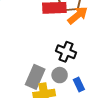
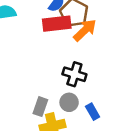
gray rectangle: (35, 77) -> (40, 107), size x0.7

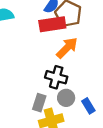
orange arrow: (85, 30) -> (67, 48), moved
black cross: (74, 74) -> (56, 77), moved

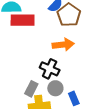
red rectangle: (52, 24) -> (23, 20), moved
orange arrow: (67, 48) -> (63, 45), turned 30

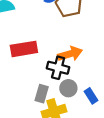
red rectangle: (23, 20) -> (24, 49), moved
orange arrow: (63, 45) -> (70, 54), moved

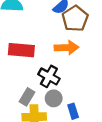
orange arrow: (70, 54) -> (66, 48), moved

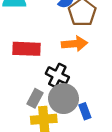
gray circle: (54, 98) -> (64, 99), size x1.6

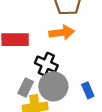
blue rectangle: (85, 111) -> (88, 90), moved

